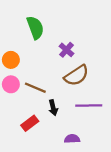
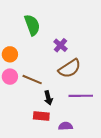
red rectangle: (30, 123) -> (41, 116), moved, turned 42

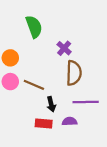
brown semicircle: (70, 68) -> (74, 73), turned -55
purple semicircle: (66, 126) -> (69, 121), moved

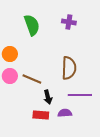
purple cross: (64, 48) -> (69, 22), moved, turned -32

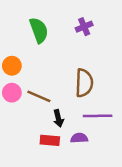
purple cross: (69, 22) -> (84, 27), turned -32

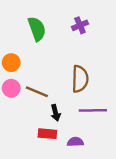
purple semicircle: (79, 138) -> (75, 142), moved

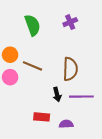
brown line: (37, 92) -> (33, 66), moved
black arrow: (56, 113) -> (57, 94), moved

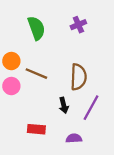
purple line: (81, 97) -> (91, 108), turned -60
red rectangle: (42, 117) -> (36, 129), moved

